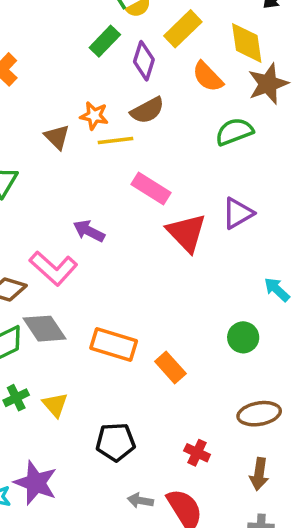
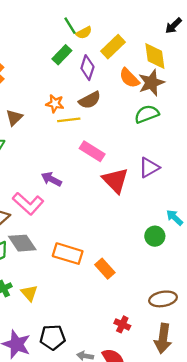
brown star: (268, 84) -> (151, 83), moved
brown triangle: (57, 137) -> (14, 118), moved, turned 30
green circle: (243, 337) -> (155, 236), moved
black pentagon: (115, 442) -> (53, 337), moved
brown arrow: (259, 474) -> (163, 338), size x1.4

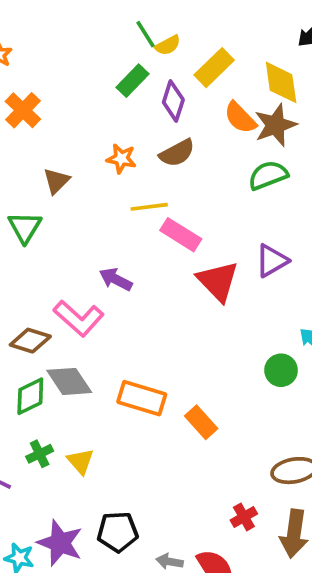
yellow line: (69, 120) -> (149, 207), moved
red cross: (122, 324) -> (244, 517), moved, turned 35

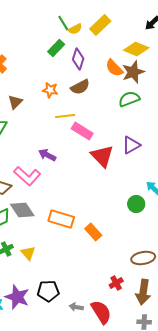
yellow rectangle: (214, 68) -> (100, 25), moved
yellow diamond: (281, 82) -> (136, 49), turned -60

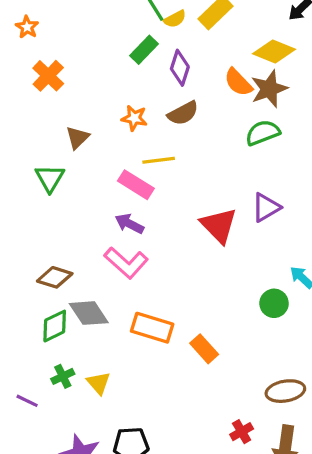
pink rectangle: (82, 131) -> (136, 185), moved
pink L-shape: (27, 176) -> (126, 263), moved

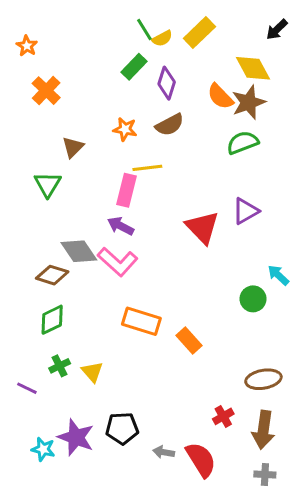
yellow diamond: (274, 51) -> (253, 68), turned 39
pink rectangle: (136, 185) -> (127, 190), turned 72
gray diamond: (89, 313) -> (79, 251), moved

